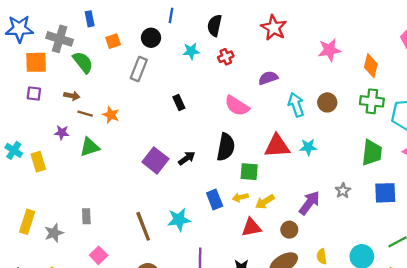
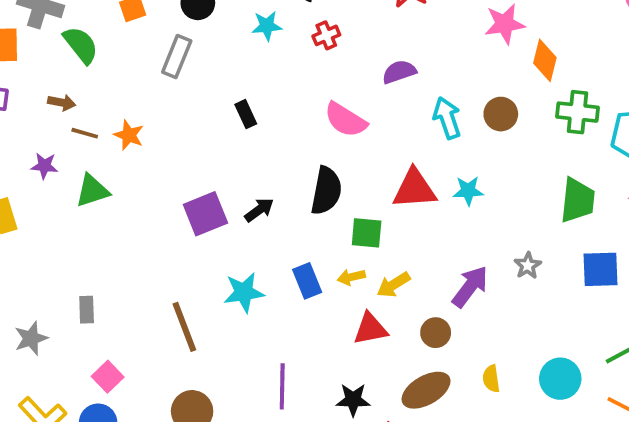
orange diamond: (371, 66) -> (545, 60), moved
purple square: (155, 160) -> (205, 214), turned 30
cyan star: (179, 220) -> (244, 292), moved

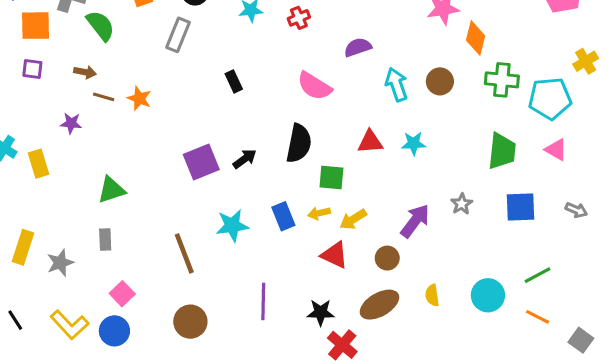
red triangle: (415, 189) -> (370, 142), size x0.7
green triangle: (92, 191) -> (111, 190), moved
red triangle: (370, 329) -> (335, 255), turned 36

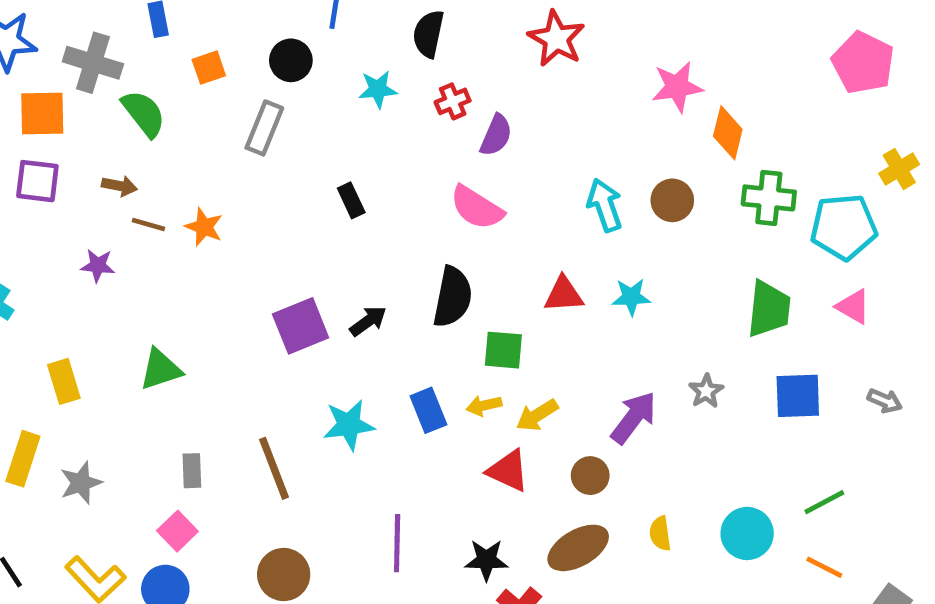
purple semicircle: (358, 47) -> (496, 135), moved, turned 132
purple square: (32, 69) -> (37, 181), size x1.4
yellow rectangle: (39, 164) -> (64, 381), moved
gray rectangle: (105, 239) -> (192, 471), moved

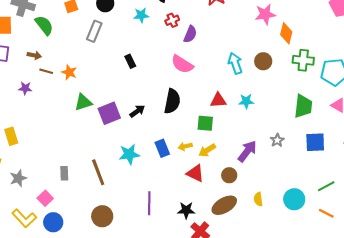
green square: (503, 350) -> (205, 123), moved
green triangle: (161, 369) -> (83, 102), moved
pink square: (177, 531) -> (45, 198), moved

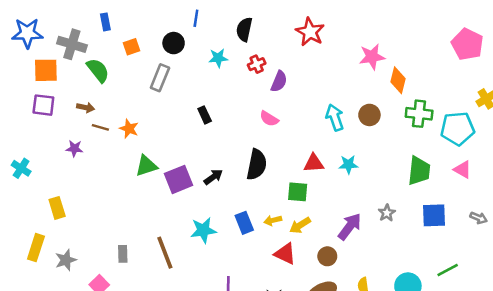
pink semicircle: (182, 64) -> (269, 119), size x0.7

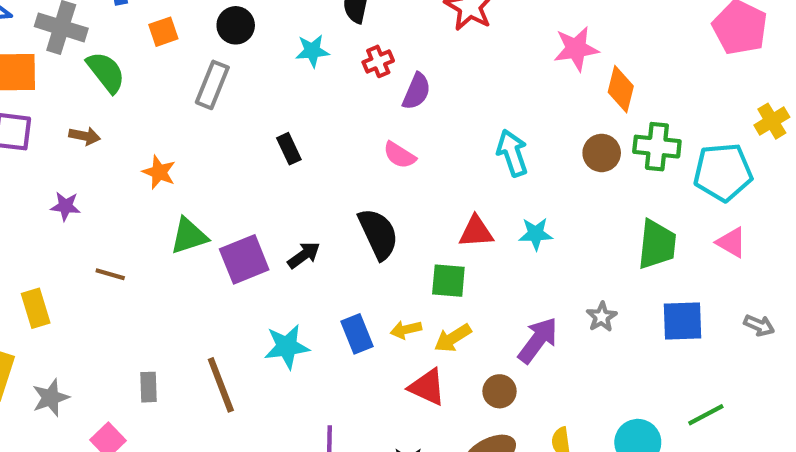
brown circle: (369, 115) -> (602, 153), moved
brown line: (100, 127) -> (110, 274), moved
black semicircle: (257, 165) -> (378, 234), turned -36

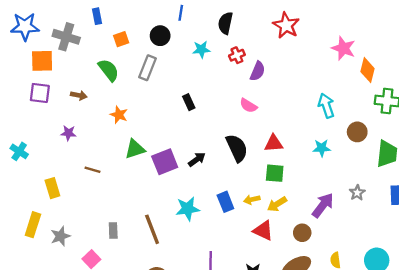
pink star: (576, 49) -> (343, 48), turned 30
green semicircle: (106, 72) -> (109, 70), moved
cyan arrow: (512, 153) -> (326, 106), moved
brown circle: (602, 153) -> (357, 132), moved
red triangle: (476, 232) -> (274, 143), moved

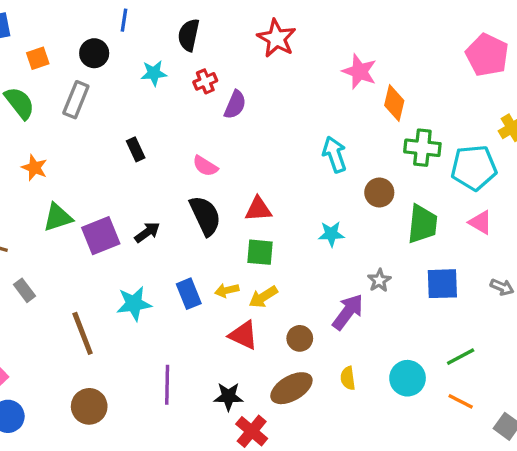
pink semicircle: (248, 106) -> (205, 166), moved
cyan star: (322, 148) -> (331, 234), moved
purple arrow: (323, 205) -> (348, 312), moved
gray rectangle: (113, 230) -> (25, 290), moved, turned -35

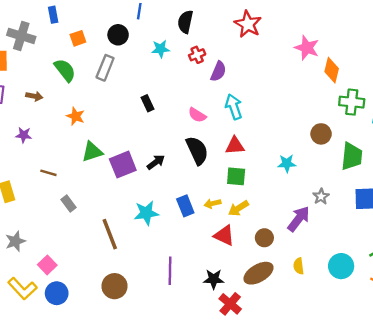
cyan arrow: (335, 154) -> (234, 107), moved

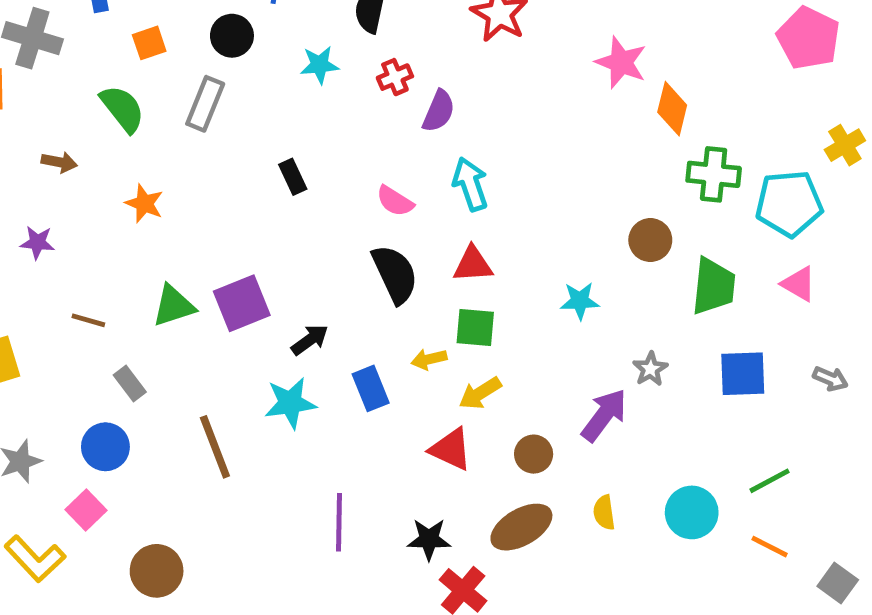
green triangle: (92, 152) -> (174, 306), moved
black arrow: (156, 162) -> (310, 340), moved
yellow arrow: (212, 204) -> (429, 359), moved
brown circle: (114, 286) -> (157, 571), moved
blue circle: (57, 293) -> (105, 447), moved

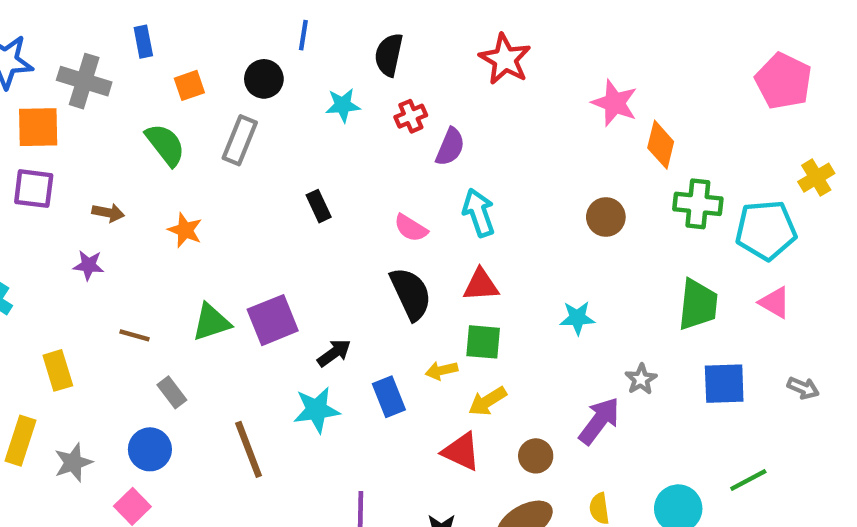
brown arrow: (59, 162) -> (108, 213), moved
brown circle: (650, 240) -> (606, 217), moved

